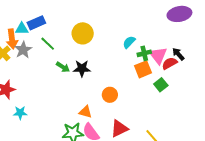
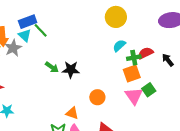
cyan triangle: (22, 29) -> (25, 35), moved, turned 40
yellow circle: (83, 33) -> (116, 17), moved
green line: (48, 44) -> (41, 30), moved
pink triangle: (158, 55) -> (134, 96), moved
red semicircle: (170, 63) -> (145, 53), moved

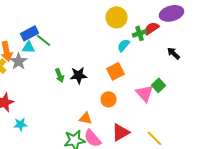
cyan triangle: (25, 35) -> (28, 47), turned -32
red semicircle: (145, 53) -> (152, 28), moved
green cross: (134, 58) -> (140, 33), moved
green arrow: (52, 67) -> (60, 75), turned 40
orange square: (132, 73) -> (116, 71), moved

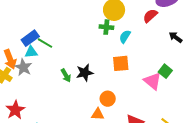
green cross: (140, 33) -> (106, 27), moved, turned 32
orange square: (116, 71) -> (121, 63), turned 30
orange circle: (108, 99) -> (108, 99), moved

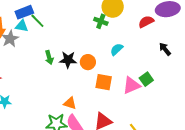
cyan semicircle: (125, 37) -> (117, 49), moved
orange square: (121, 63) -> (104, 82), moved
pink triangle: (153, 81) -> (131, 85), turned 42
orange circle: (108, 99) -> (88, 62), moved

